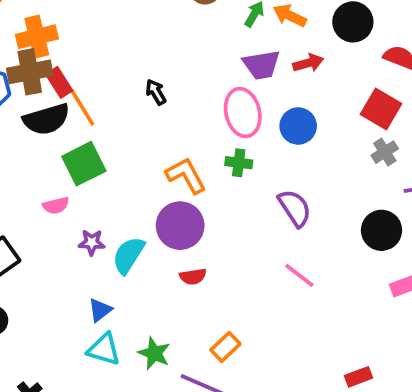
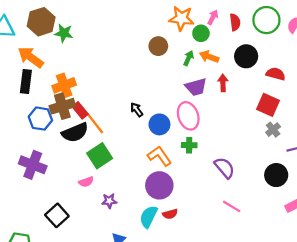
red arrow: (308, 63) -> (223, 83), turned -70
blue circle: (298, 126) -> (159, 124), moved
cyan semicircle: (128, 255) -> (148, 217), moved

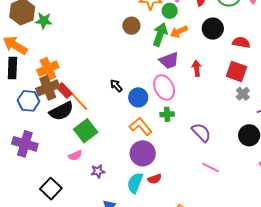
orange arrow: (209, 57) -> (179, 32), turned -42
green arrow: (189, 58) -> (160, 34), size x1.6
red arrow: (223, 83) -> (197, 68), moved

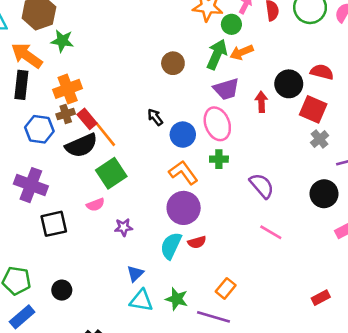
green star: (44, 21) -> (62, 41), moved
brown circle: (131, 26) -> (173, 63), moved
black circle: (213, 29) -> (289, 84), moved
brown cross: (48, 88) -> (66, 114), size x0.6
black square: (51, 189) -> (54, 224), moved, turned 30

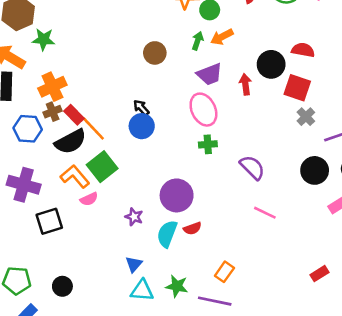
green arrow: (217, 54) -> (198, 41), size x0.6
blue circle: (183, 135) -> (142, 126), moved
orange L-shape: (183, 173) -> (75, 176), moved
purple star: (124, 227) -> (134, 217), moved, turned 30

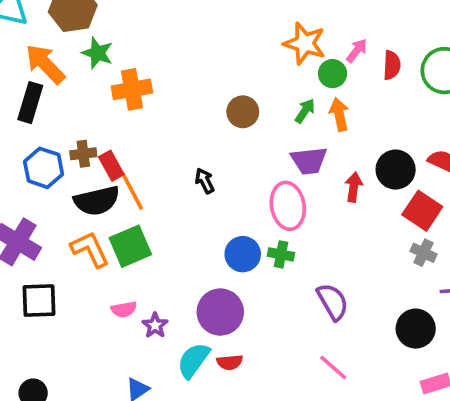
orange arrow: (222, 37) -> (339, 114), turned 90
orange cross: (52, 87) -> (132, 89), moved
gray cross: (306, 117) -> (423, 253), turned -36
blue circle: (142, 126) -> (243, 254), moved
pink semicircle: (89, 199) -> (124, 309), moved

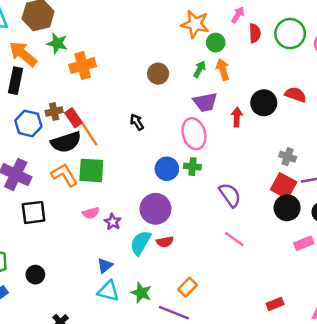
pink arrow: (357, 51) -> (238, 15), moved
red square: (422, 211) -> (284, 186), moved
green square: (130, 246) -> (91, 170), turned 32

